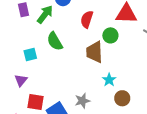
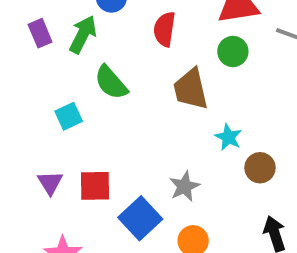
green circle: (110, 35) -> (233, 51), moved
purple triangle: (21, 80) -> (50, 183), moved
red square: (35, 102) -> (95, 186), moved

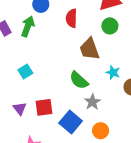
green semicircle: (111, 83) -> (79, 80), moved

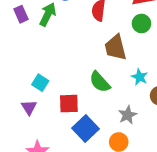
cyan square: (25, 72) -> (40, 83), moved, turned -32
gray star: (92, 102) -> (128, 115), moved
red square: (44, 107) -> (69, 104), moved

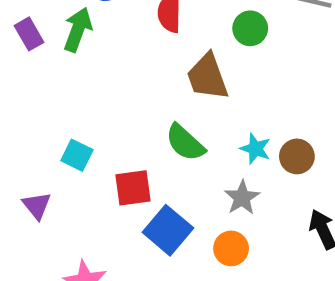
cyan star: (140, 77) -> (255, 149), moved
purple triangle: (29, 107) -> (37, 206), moved

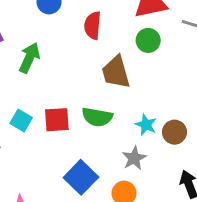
green arrow: (78, 30) -> (29, 58), moved
green semicircle: (185, 143) -> (97, 117), turned -36
red square: (133, 188) -> (57, 120), moved

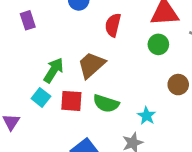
green arrow: (29, 58) -> (54, 70), moved
brown trapezoid: (116, 72) -> (91, 65), moved, turned 56
brown circle: (174, 132) -> (178, 85), moved

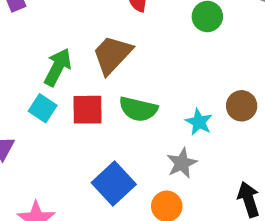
brown circle: (178, 85) -> (242, 106), moved

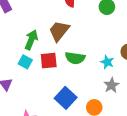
gray star: (182, 163) -> (111, 85), moved

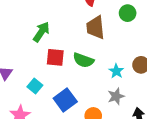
brown trapezoid: (59, 31) -> (95, 27), moved, turned -55
cyan square: (25, 62) -> (35, 86), moved

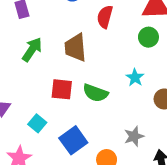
brown trapezoid: (95, 27) -> (75, 48), moved
green arrow: (41, 32) -> (32, 50), moved
cyan star: (116, 71) -> (135, 78), moved

